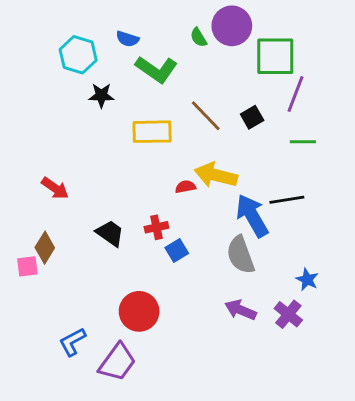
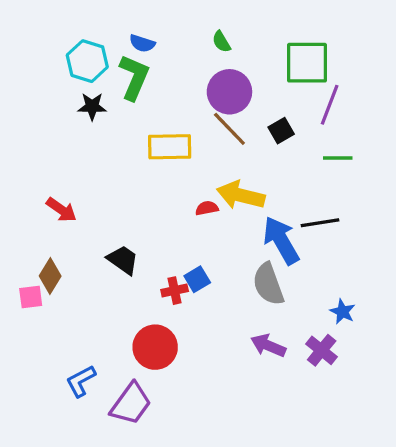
purple circle: (232, 26) -> (229, 92), moved
green L-shape: (156, 69) -> (134, 77), moved, turned -102
black star: (101, 95) -> (92, 106), moved
red cross: (156, 227) -> (175, 291), moved

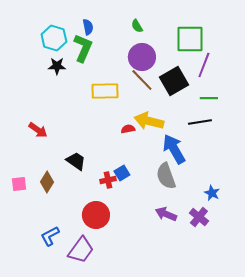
blue semicircle: (142, 43) -> (88, 27), turned -119
black square: (281, 131) -> (174, 81), size x1.8
black line: (320, 223) -> (200, 122), moved
brown diamond: (50, 276) -> (47, 182), moved

